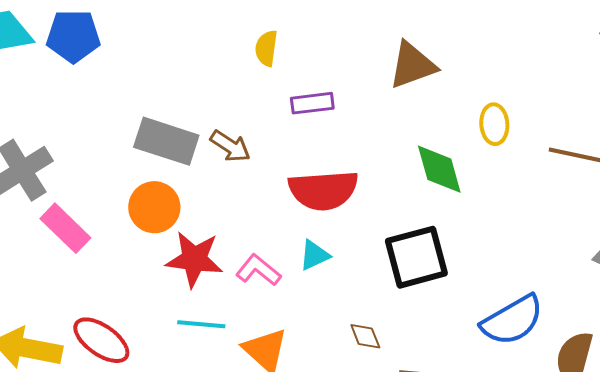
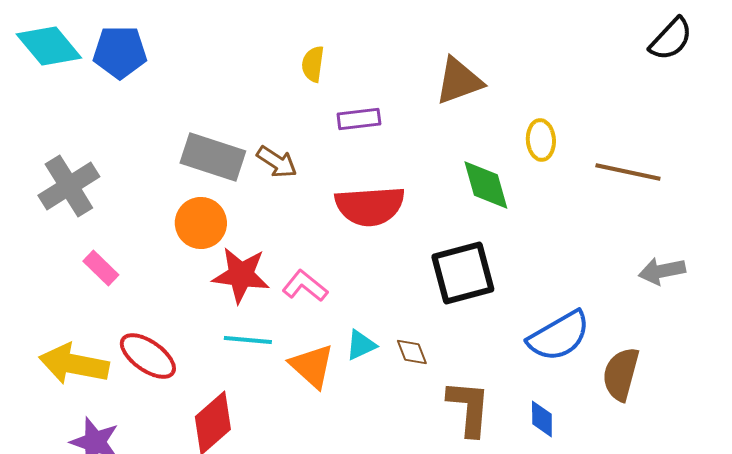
pink rectangle: (65, 228) -> (101, 268), moved, size x0.7
cyan triangle: (314, 255) -> (361, 345), moved

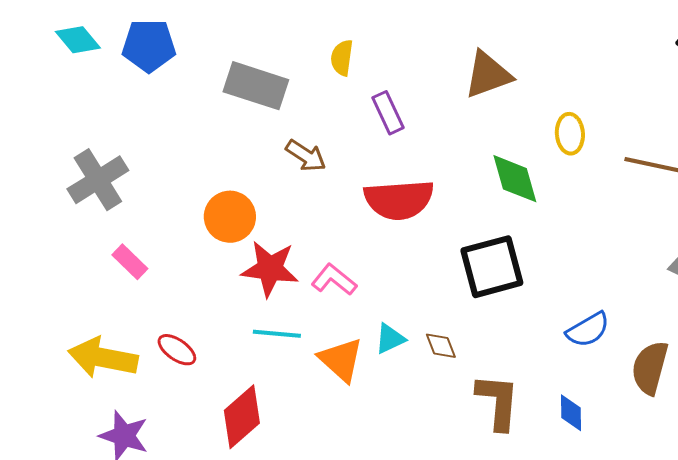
cyan diamond: (49, 46) -> (78, 40), size x0.7
purple rectangle: (359, 119) -> (388, 113), turned 72
gray rectangle: (213, 157) -> (256, 86), moved
blue semicircle: (559, 336) -> (588, 330), size x0.7
red ellipse: (148, 356) -> (177, 350), size x0.7

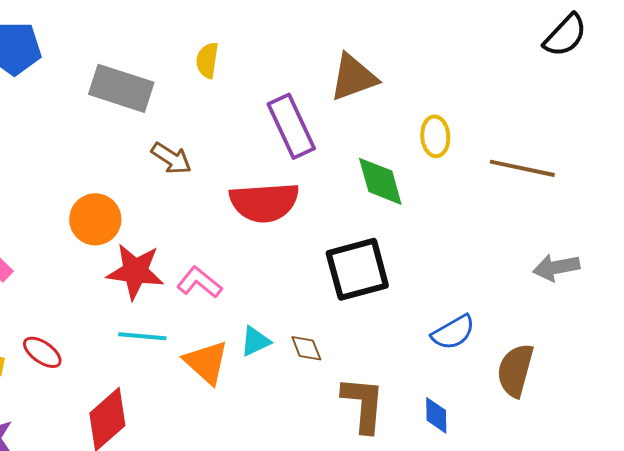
purple rectangle: (388, 113) -> (291, 126), moved, size x1.5

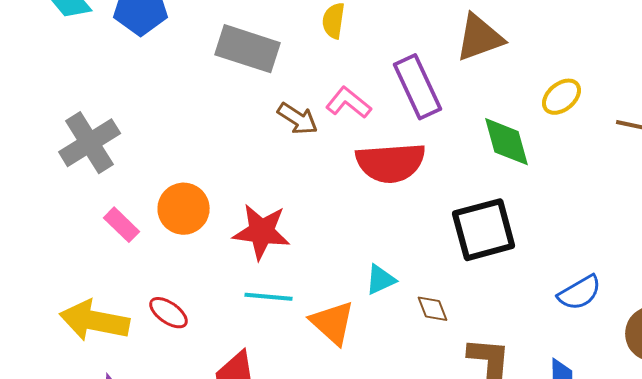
yellow ellipse: (435, 136) -> (562, 97), turned 54
orange circle: (95, 219) -> (184, 209), moved
pink L-shape: (199, 282) -> (349, 103), moved
cyan triangle: (255, 341) -> (381, 280), moved

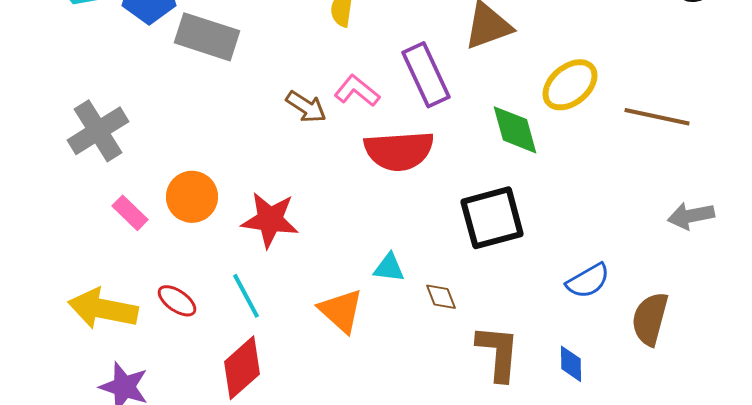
gray rectangle: (248, 49) -> (207, 37), moved
yellow ellipse: (562, 97) -> (570, 85), size x1.4
cyan triangle: (381, 280) -> (389, 268), turned 32
cyan line: (269, 297) -> (246, 296), moved, turned 57

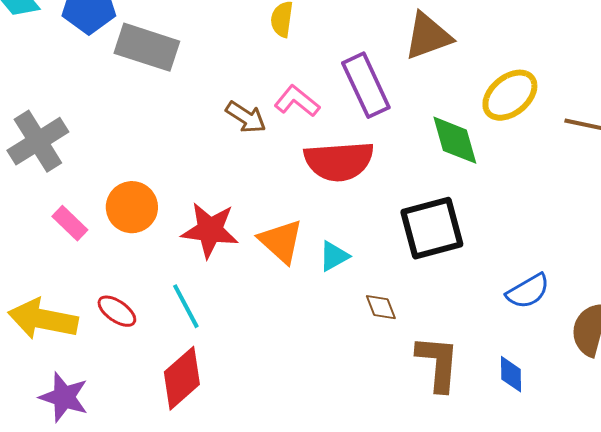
cyan triangle: (389, 268) -> (334, 256), moved, turned -36
orange triangle: (341, 311) -> (281, 241), moved

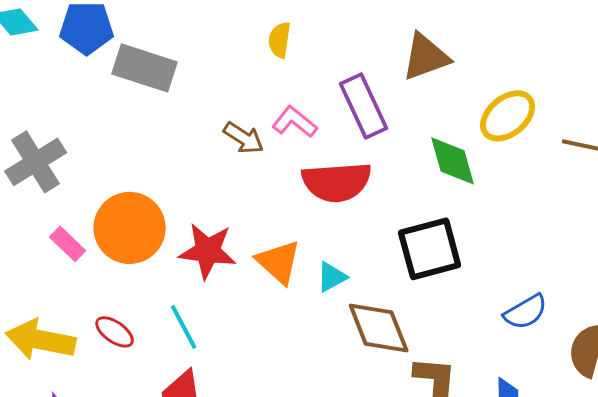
orange circle: (132, 207) -> (130, 228), size x1.4
brown diamond: (381, 307) -> (379, 328), size x2.0

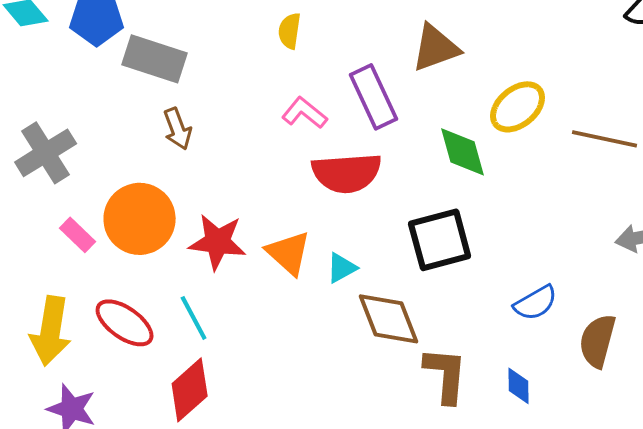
brown arrow: (244, 138) -> (178, 129), moved, turned 36
red ellipse: (115, 332) -> (125, 323), size x1.5
yellow arrow: (41, 340) -> (51, 331), turned -92

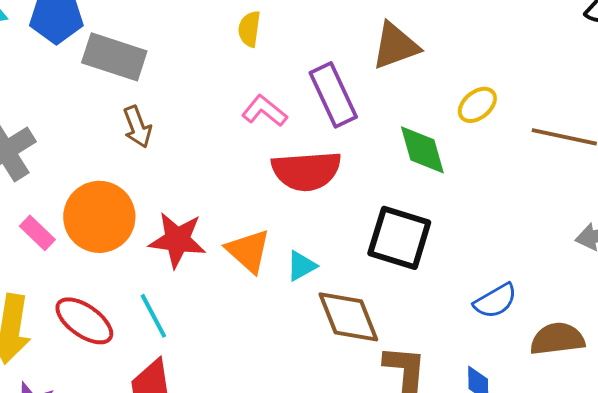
yellow ellipse: (518, 107) -> (477, 105), size x0.7
black square: (440, 240) -> (399, 238), turned 32
brown semicircle: (598, 341) -> (557, 339), turned 68

